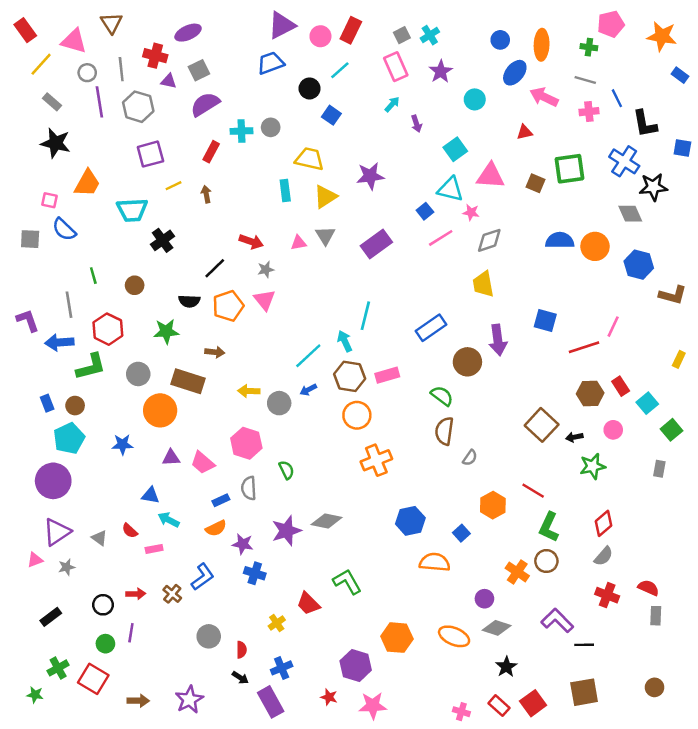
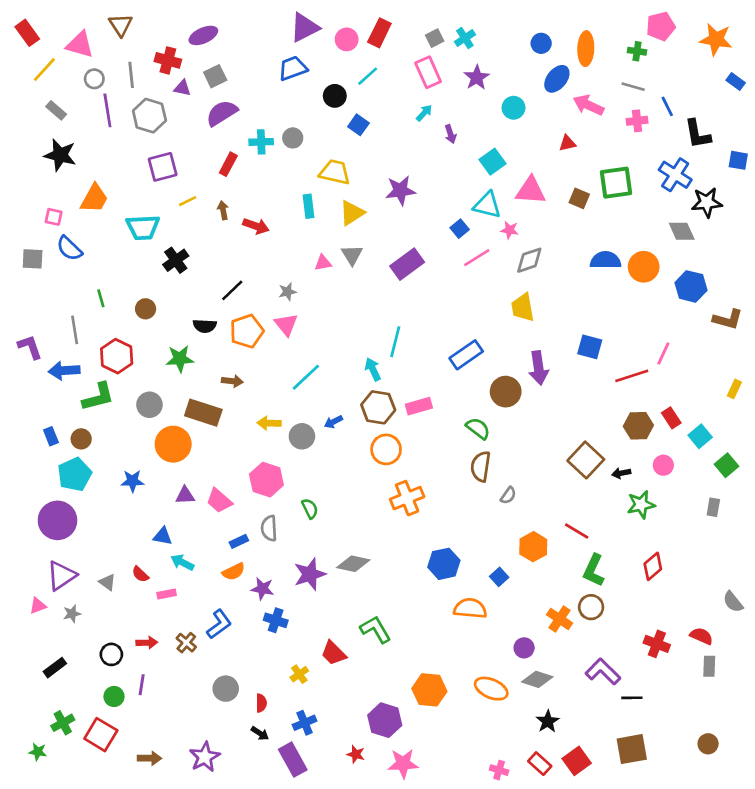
red arrow: (251, 242) -> (256, 226), moved
cyan line: (308, 356) -> (306, 377), moved
gray semicircle: (604, 556) -> (733, 602), moved, turned 100

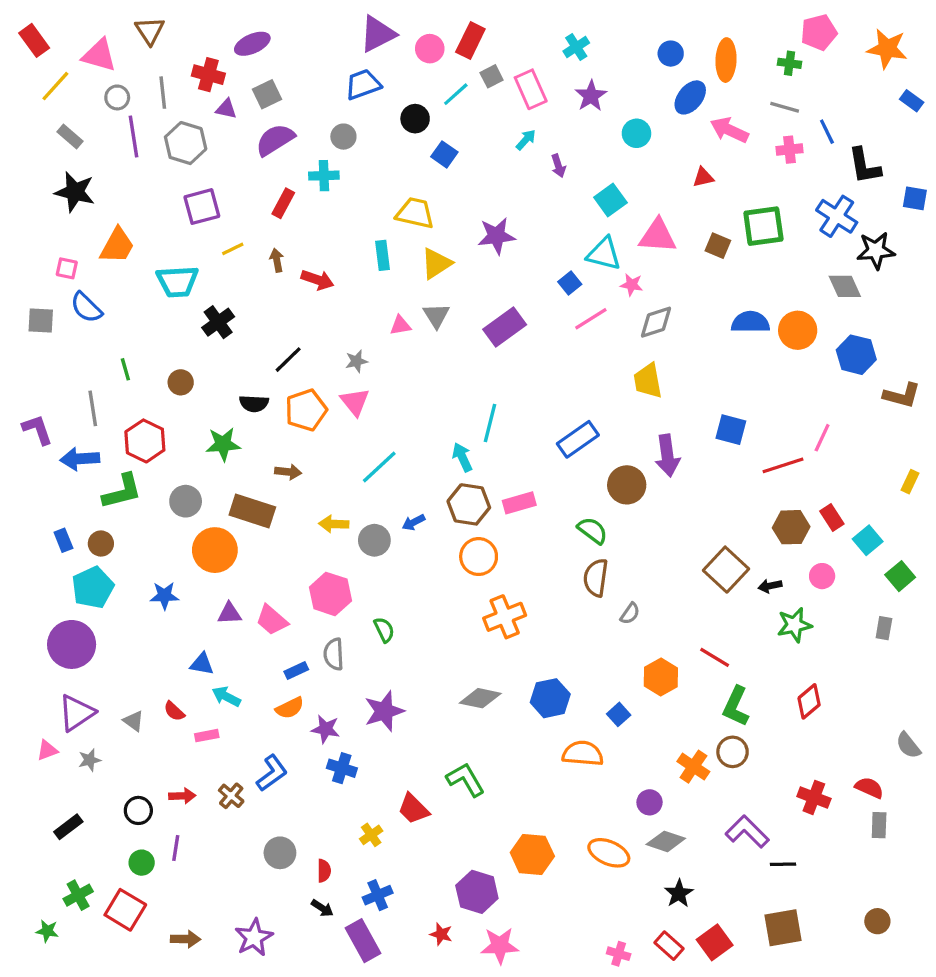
gray square: (435, 38) -> (492, 76), moved
gray circle: (293, 138) -> (343, 137), moved
gray diamond: (353, 564) -> (480, 698), moved

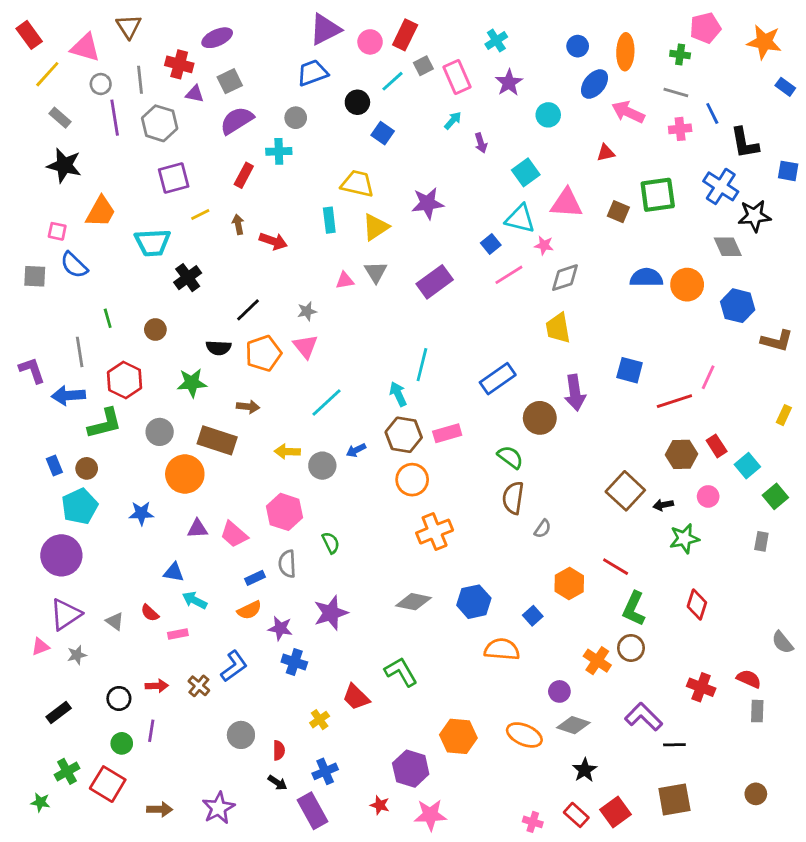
red diamond: (809, 701) -> (697, 604), turned -32

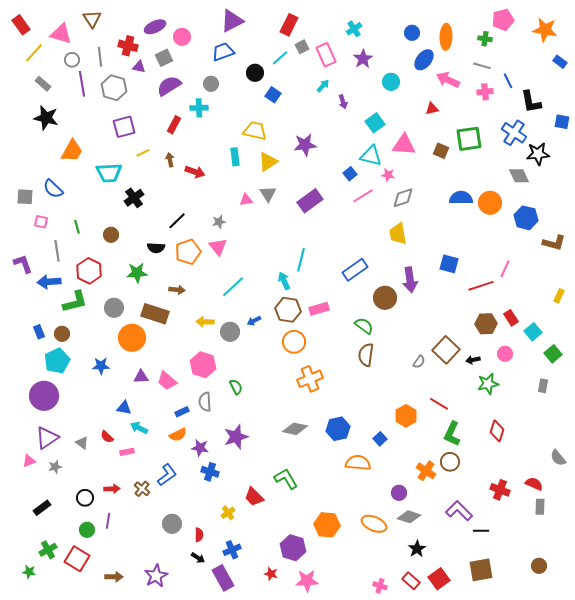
pink circle: (370, 42) -> (182, 37), moved
pink square: (57, 231) -> (41, 222), moved
gray semicircle: (543, 529) -> (419, 362), moved

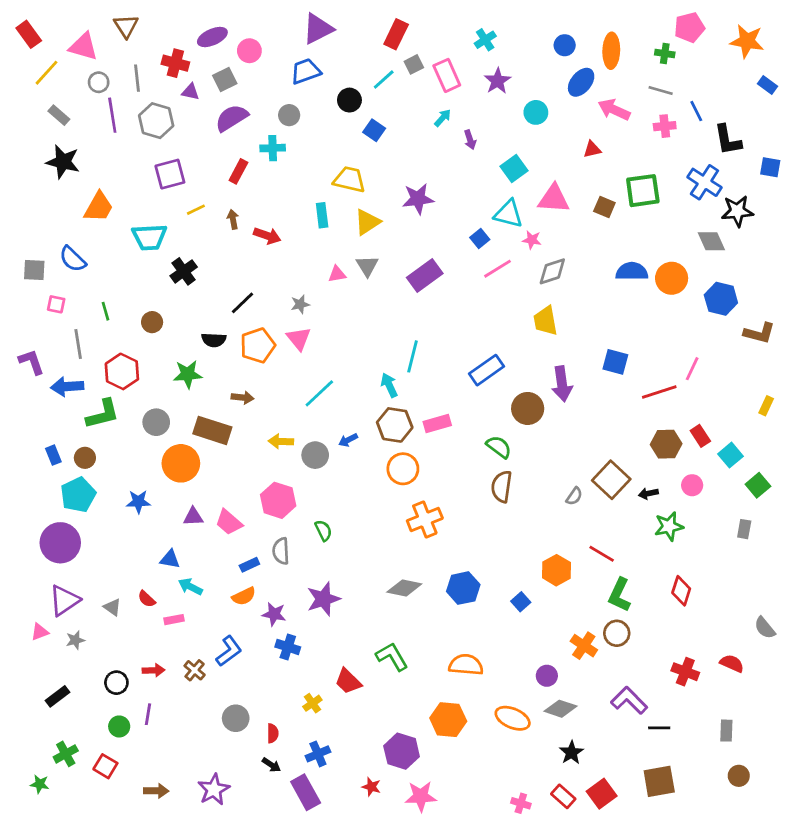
orange semicircle: (358, 463) -> (466, 665), moved
gray rectangle: (540, 507) -> (726, 731), moved
red square: (77, 559) -> (105, 766), size x0.7

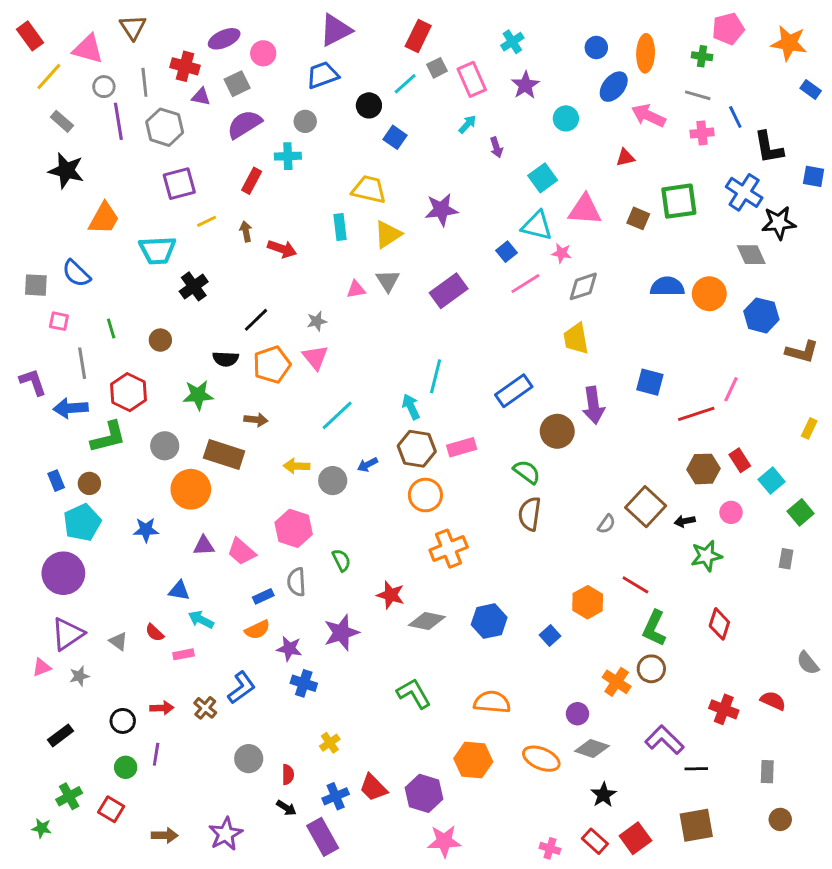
red trapezoid: (348, 681) -> (373, 788), moved
red star: (371, 787) -> (391, 595), moved, size x1.4

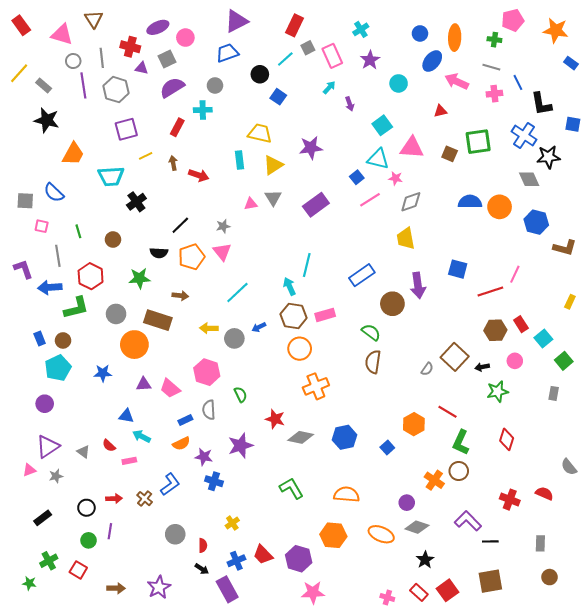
yellow line: (49, 76) -> (19, 73), moved
purple circle: (63, 573) -> (45, 404), size x0.6

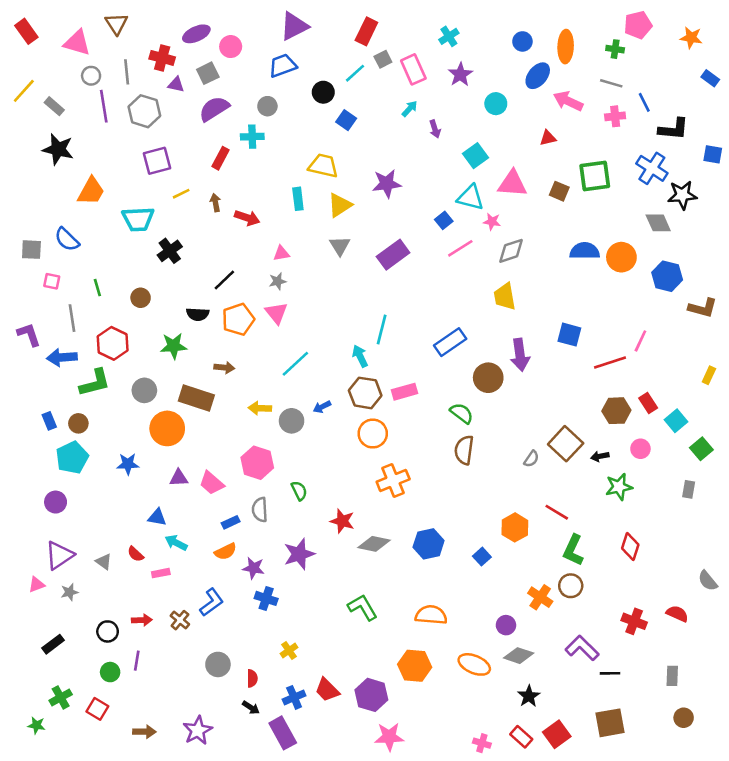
orange star: (556, 30) -> (691, 38), size x0.7
black L-shape: (541, 104) -> (673, 129), turned -75
pink triangle: (251, 204) -> (281, 253), moved

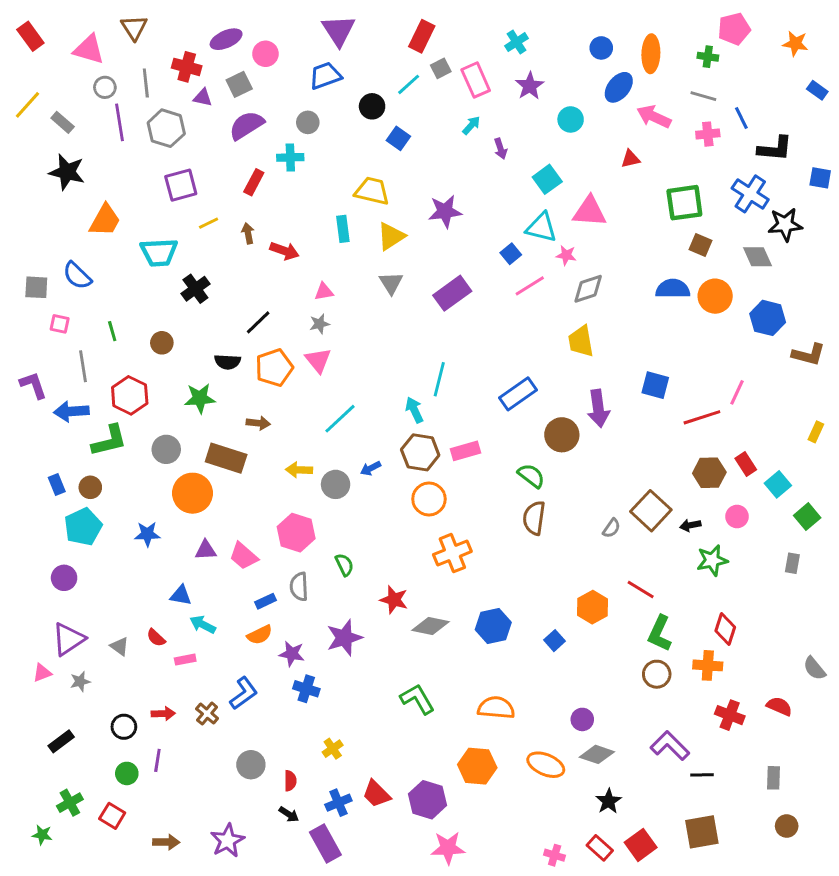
purple triangle: (294, 26) -> (338, 30), turned -36
brown square: (559, 191) -> (701, 245), moved
orange cross: (540, 597) -> (708, 665), moved, turned -30

